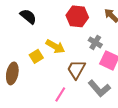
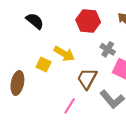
yellow square: (36, 56) -> (44, 65), turned -32

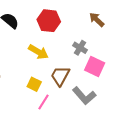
red hexagon: (88, 21) -> (49, 21), moved
yellow square: (44, 65) -> (34, 84), moved

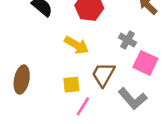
yellow square: (34, 84) -> (71, 85), turned -32

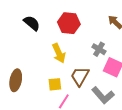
yellow arrow: (76, 45) -> (59, 53), turned 36

